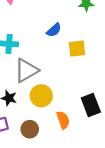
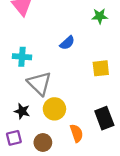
yellow square: (77, 49) -> (101, 68), moved
gray triangle: (26, 70) -> (39, 83), turned -45

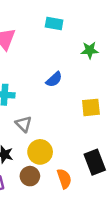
gray triangle: (39, 83) -> (24, 124), size x0.6
brown circle: (43, 142) -> (30, 176), moved

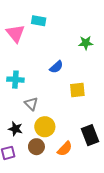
cyan rectangle: (54, 23) -> (39, 21), moved
yellow square: (91, 107) -> (77, 90), moved
orange semicircle: (64, 179) -> (65, 149), turned 63

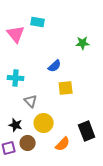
yellow square: (77, 90) -> (66, 88), moved
brown circle: (36, 147) -> (28, 143), moved

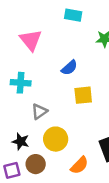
cyan rectangle: (38, 22) -> (73, 15), moved
pink triangle: (16, 34) -> (31, 40), moved
gray triangle: (31, 101) -> (39, 111), turned 40

